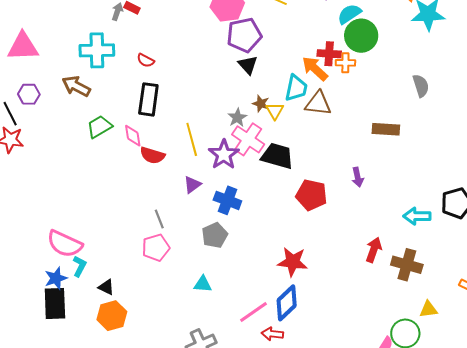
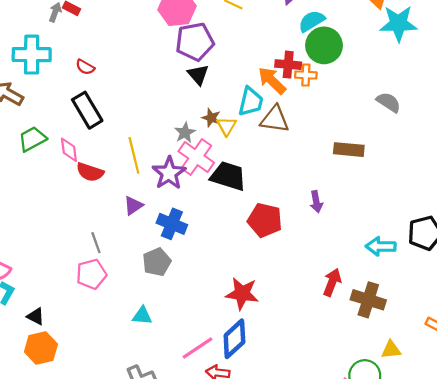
gray semicircle: (421, 86) -> (389, 102), turned -40
black rectangle: (148, 99) -> (87, 110), turned -40

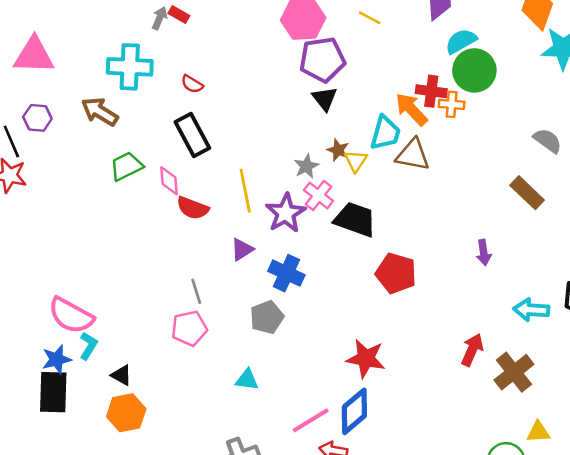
brown rectangle: (349, 150) -> (527, 193), moved, turned 36
pink cross: (196, 157) -> (319, 196), size x0.7
purple arrow: (316, 202) -> (484, 253), moved
brown cross: (368, 300) -> (514, 372), turned 32

